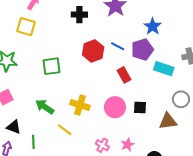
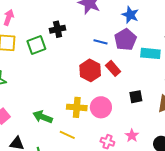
black cross: (79, 15) -> (58, 29), moved
red hexagon: (93, 51) -> (90, 70), moved
green square: (51, 66) -> (36, 45), moved
pink circle: (115, 107) -> (101, 107), moved

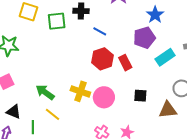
blue line: (101, 42) -> (100, 31), moved
cyan rectangle: (150, 53) -> (165, 57), turned -54
yellow line: (67, 135) -> (53, 114), moved

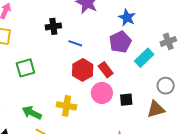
green square: (57, 21) -> (25, 68), moved
pink circle: (104, 97) -> (102, 93), moved

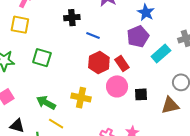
green square: (25, 68) -> (42, 58), turned 30

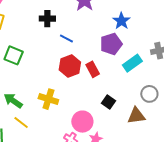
pink circle: (117, 86) -> (82, 122), moved
black square: (141, 94) -> (108, 102), turned 32

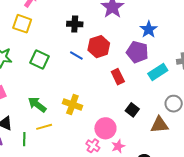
blue line: (66, 39) -> (76, 56), moved
purple pentagon: (111, 44) -> (137, 52), turned 30
red hexagon: (70, 66) -> (99, 47), moved
yellow line: (21, 123) -> (44, 127), turned -56

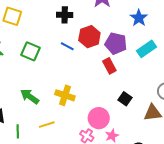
purple pentagon: (137, 52) -> (116, 44), moved
cyan rectangle: (158, 72) -> (146, 49), moved
yellow line: (44, 127) -> (47, 125), moved

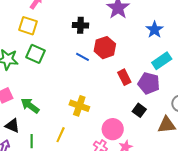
purple pentagon: (116, 44) -> (149, 83), moved
green square: (31, 51) -> (36, 54), moved
green arrow: (30, 97) -> (30, 106), moved
yellow line: (47, 125) -> (61, 135), turned -49

